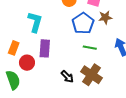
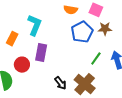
orange rectangle: (14, 48) -> (12, 39), moved
green line: (90, 48) -> (96, 59), moved, turned -72

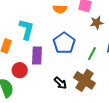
blue pentagon: (82, 32) -> (64, 43), moved

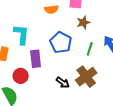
brown star: (97, 23) -> (83, 22), moved
brown cross: (84, 80) -> (86, 77), turned 30

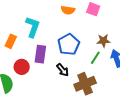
brown star: (83, 22) -> (103, 41), moved
black arrow: (63, 83) -> (63, 70), moved

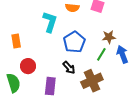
cyan L-shape: (33, 27) -> (50, 22), moved
orange rectangle: (11, 41) -> (16, 41), turned -32
purple rectangle: (40, 54) -> (50, 86), moved

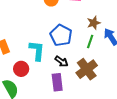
cyan L-shape: (50, 22) -> (37, 51), moved
purple rectangle: (50, 86) -> (57, 82), moved

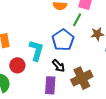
green line: (90, 41) -> (77, 20), moved

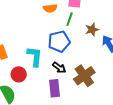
blue pentagon: (63, 40) -> (59, 41), turned 30

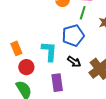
red circle: (19, 74) -> (26, 67), moved
purple rectangle: (55, 88) -> (57, 83), moved

